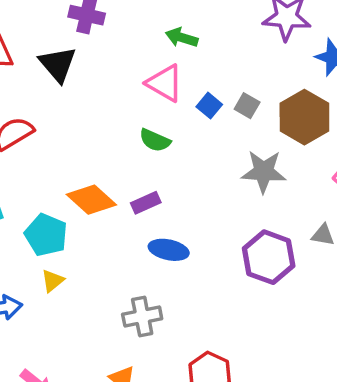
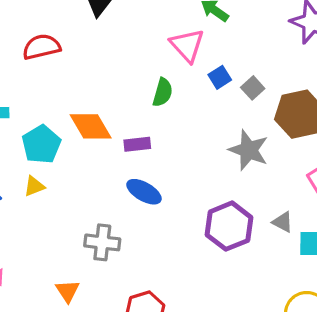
green semicircle: (155, 140) -> (163, 92), turned -116

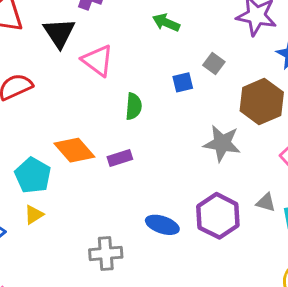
pink triangle: (187, 45) -> (98, 61), moved
blue square: (220, 77) -> (183, 82), turned 30
gray square: (253, 88) -> (214, 64), moved
blue ellipse: (144, 192) -> (162, 225), moved

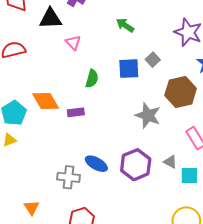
black triangle: (59, 33) -> (50, 19), turned 50
pink triangle: (98, 61) -> (73, 42), size x0.7
blue square: (183, 82) -> (129, 69), size x1.5
gray cross: (106, 253) -> (69, 177), moved

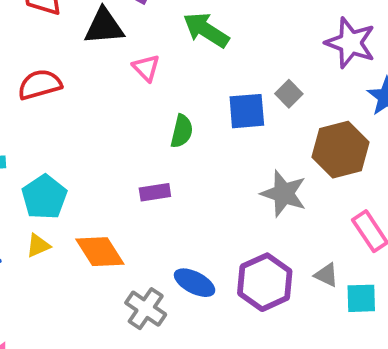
green arrow: (125, 25) -> (206, 30), moved, size x1.4
orange diamond: (46, 101) -> (100, 252), moved
gray cross: (69, 177) -> (146, 309), turned 30

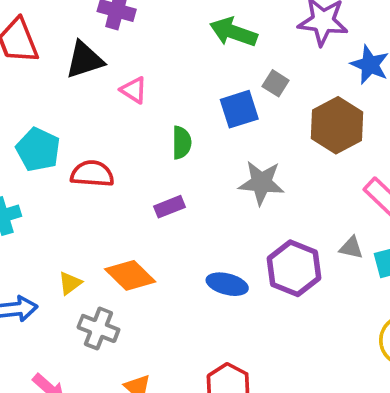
green arrow: (206, 30) -> (233, 32), moved
red semicircle: (40, 85) -> (92, 174), moved, turned 33
gray star: (284, 194) -> (261, 183), moved
cyan pentagon: (44, 197) -> (38, 150), moved
gray cross: (146, 309) -> (98, 328), moved

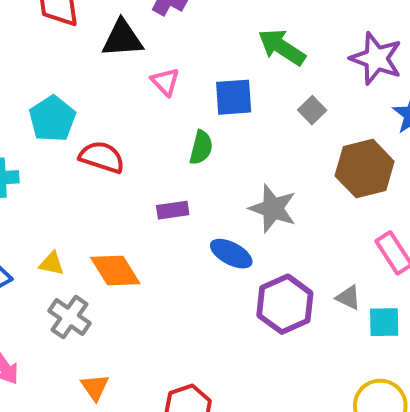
blue square: (239, 109) -> (234, 97), moved
yellow triangle: (70, 283) -> (52, 264), turned 35
blue ellipse: (227, 284) -> (231, 254), moved

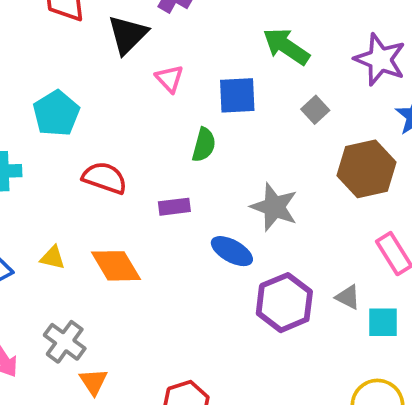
black triangle: (122, 39) -> (128, 35), turned -42
red semicircle: (102, 157) -> (105, 178), moved
gray cross: (70, 317) -> (65, 342), moved

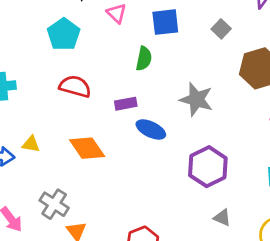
cyan pentagon: (56, 113) -> (64, 34), moved
blue ellipse: (232, 251) -> (151, 129), moved
yellow triangle: (53, 258) -> (31, 144), moved
gray triangle: (348, 297) -> (222, 218), moved

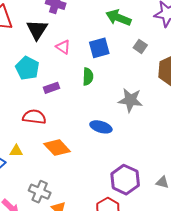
red semicircle: (75, 86) -> (34, 117), moved
purple rectangle: (126, 104) -> (52, 88), moved
purple hexagon: (208, 167) -> (125, 180), moved

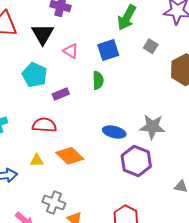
green arrow: (118, 18) -> (127, 18), turned -80
gray star: (130, 100) -> (152, 127), moved
yellow triangle: (16, 151) -> (37, 160), moved
purple hexagon: (125, 180) -> (136, 161), moved

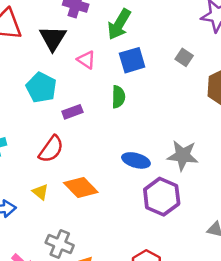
green arrow: (127, 18) -> (119, 24), moved
red semicircle: (44, 125) -> (51, 149), turned 120
yellow triangle: (37, 160) -> (40, 192), turned 40

